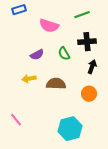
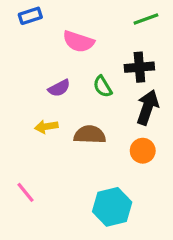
green line: (82, 15) -> (146, 19), moved
black arrow: (92, 67) -> (148, 107), size x1.5

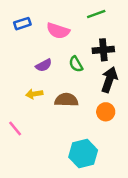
blue rectangle: (30, 16) -> (22, 24), moved
green line: (146, 19) -> (96, 14), moved
pink line: (25, 192) -> (15, 128), moved

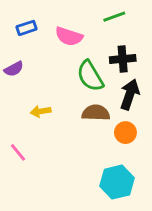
green semicircle: (76, 64) -> (90, 76), size x1.6
purple semicircle: (44, 65) -> (14, 69), moved
brown semicircle: (66, 100) -> (96, 113), moved
cyan hexagon: (83, 154) -> (117, 182), moved

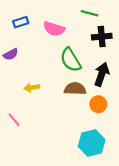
green line: (114, 17) -> (89, 13), turned 35
black cross: (123, 59) -> (102, 37), moved

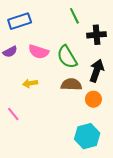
green line: (89, 13) -> (74, 16), moved, turned 49
blue rectangle: (21, 22) -> (20, 21), size x1.5
pink semicircle: (54, 29) -> (39, 52), moved

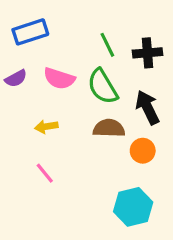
green line: (74, 16) -> (107, 45), moved
black arrow: (97, 71) -> (147, 107), turned -45
pink line: (13, 114) -> (45, 173), moved

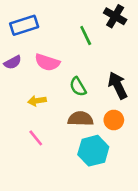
black cross: (147, 53) -> (115, 16), moved, turned 35
green semicircle: (103, 87) -> (78, 87), moved, size x0.7
brown semicircle: (109, 128) -> (81, 119), moved
cyan hexagon: (133, 207) -> (93, 151), moved

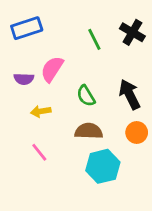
black cross: (115, 16) -> (132, 32), moved
purple semicircle: (13, 62) -> (24, 79), moved, turned 30
pink semicircle: (47, 62) -> (52, 69), turned 105
orange circle: (114, 120) -> (137, 132), moved

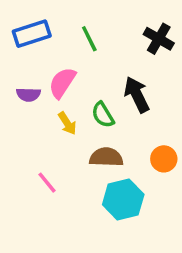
green line: (94, 39) -> (89, 39), moved
black arrow: (130, 94) -> (137, 95), moved
yellow arrow: (41, 111) -> (67, 123), moved, turned -114

